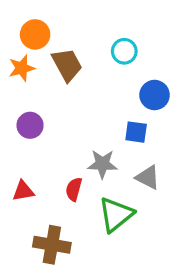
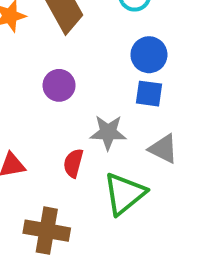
blue circle: (155, 95) -> (149, 55), moved
purple circle: (30, 125) -> (59, 85), moved

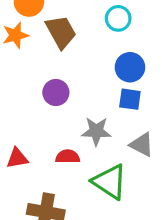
red semicircle: (73, 163) -> (68, 156), turned 75
green triangle: (124, 194) -> (110, 182), turned -48

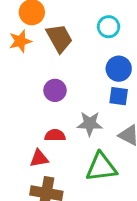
red semicircle: (68, 156) -> (55, 135), moved
red triangle: (17, 158) -> (39, 158), moved
green triangle: (110, 182) -> (101, 167), turned -40

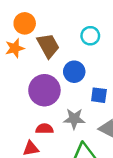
blue circle: (119, 69) -> (74, 72), moved
purple circle: (55, 90) -> (44, 90), size x1.6

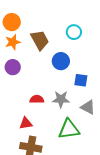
orange circle: (25, 23) -> (12, 22), moved
purple circle: (44, 90) -> (13, 67), moved, size x0.6
red semicircle: (44, 129) -> (37, 99), moved

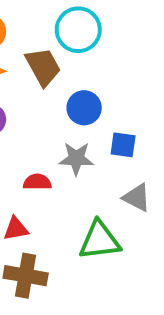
cyan circle: (74, 32) -> (78, 30), moved, size x1.5
gray star: (61, 99) -> (76, 159), moved

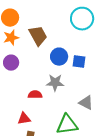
cyan circle: (78, 30) -> (82, 19), moved
blue square: (123, 145) -> (79, 62), moved

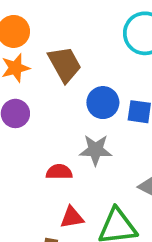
red triangle: (24, 119) -> (72, 217), moved

